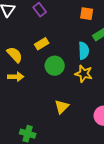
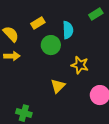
cyan semicircle: (84, 51) -> (68, 30), moved
yellow star: (84, 74) -> (80, 65), moved

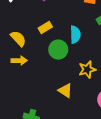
yellow star: (80, 65) -> (87, 70), turned -30
yellow triangle: (58, 86) -> (65, 91), turned -42

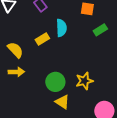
cyan semicircle: (75, 35) -> (61, 28), moved
green circle: (58, 50) -> (55, 82), moved

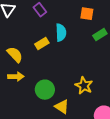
yellow star: (84, 81) -> (84, 86), turned -30
green circle: (55, 82) -> (45, 90), moved

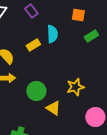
yellow star: (84, 86) -> (75, 87), turned 30

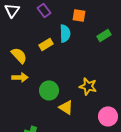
orange square: (78, 15) -> (79, 15), moved
yellow star: (75, 87) -> (88, 86), turned 30

